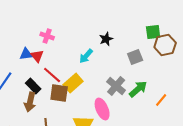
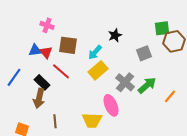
pink cross: (47, 36) -> (47, 25), moved
yellow rectangle: (73, 83) -> (98, 70), moved
brown square: (59, 93) -> (68, 45), moved

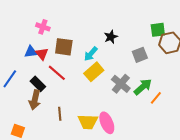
orange line: (170, 96) -> (156, 98), moved
pink ellipse: (111, 105) -> (107, 123), moved
brown line: (55, 121) -> (60, 114), moved

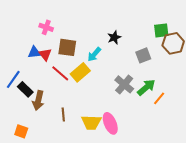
yellow rectangle: (94, 72) -> (80, 72), moved
black rectangle: (38, 84) -> (25, 89), moved

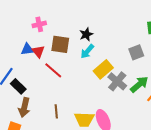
pink cross: (46, 27) -> (39, 24), turned -32
black star: (114, 37) -> (86, 34), moved
yellow rectangle: (80, 72) -> (103, 69), moved
brown arrow: (38, 100) -> (24, 107), moved

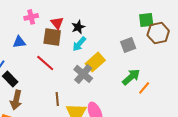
red triangle: (38, 51) -> (57, 23), moved
gray cross: (117, 81) -> (83, 74), moved
brown line: (56, 111) -> (57, 99), moved

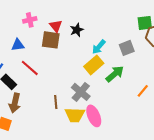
cyan arrow: (79, 44) -> (99, 47), moved
red line: (45, 63) -> (30, 68), moved
gray cross: (83, 74) -> (81, 92), moved
green arrow: (131, 77) -> (115, 74), moved

